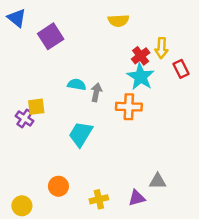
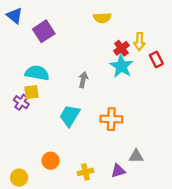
cyan semicircle: (77, 85) -> (37, 73), moved, size x1.5
orange cross: (129, 107) -> (111, 119), moved

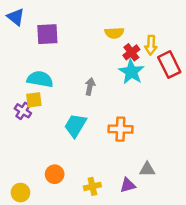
yellow semicircle: (102, 18) -> (114, 33), moved
purple square: (44, 31) -> (47, 34), turned 30
red rectangle: (156, 59) -> (169, 65), size x1.5

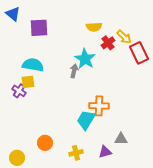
yellow arrow: (151, 45) -> (124, 37), turned -49
cyan star: (131, 72) -> (85, 59), moved
cyan trapezoid: (75, 125) -> (86, 120), moved

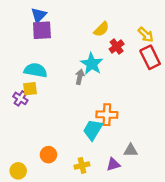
blue triangle: (13, 14) -> (39, 15), moved, turned 35
yellow semicircle: (94, 27) -> (101, 29), turned -42
yellow arrow: (124, 37) -> (146, 35), moved

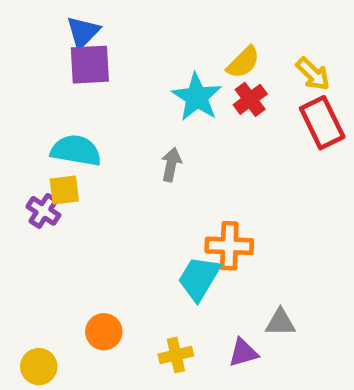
yellow semicircle: (101, 29) -> (243, 62), moved
cyan star: (92, 64) -> (197, 97), moved

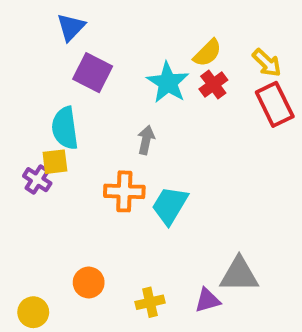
purple square: (90, 65) -> (93, 73), moved, turned 30
cyan semicircle: (76, 151) -> (65, 128), turned -108
orange cross: (229, 246) -> (124, 191), moved
cyan trapezoid: (199, 278) -> (170, 205), moved
gray triangle: (280, 322) -> (239, 275), size x1.5

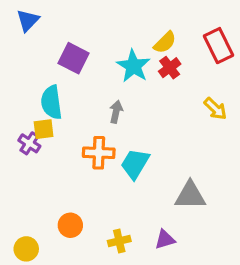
blue triangle: (71, 27) -> (28, 20), moved
yellow arrow: (267, 63) -> (215, 109), moved
red rectangle: (275, 104) -> (219, 46), moved
gray triangle: (239, 275) -> (190, 195), moved

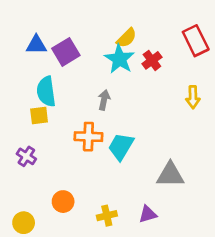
blue triangle: (28, 20) -> (36, 45), moved, turned 45
yellow semicircle: (165, 42) -> (127, 38), moved
purple square: (74, 58) -> (66, 52), turned 32
yellow arrow: (215, 109) -> (193, 97), turned 45
purple cross: (29, 143) -> (26, 156), moved

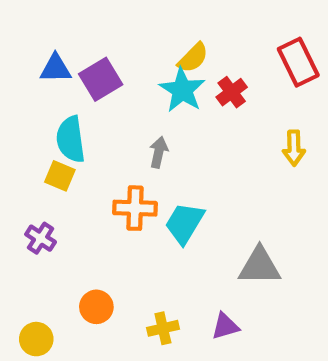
yellow square: (39, 115) -> (60, 176), turned 30

